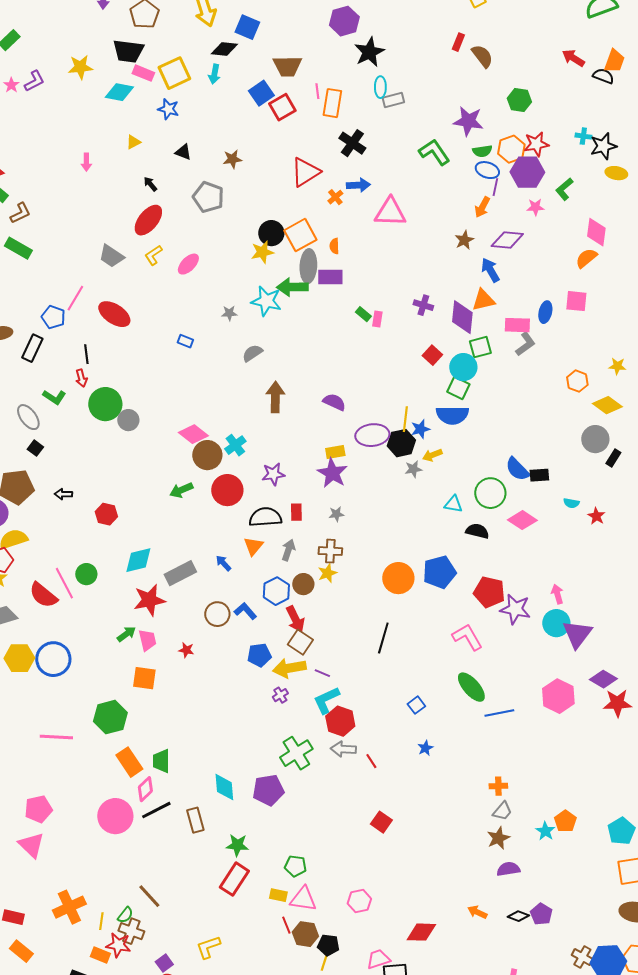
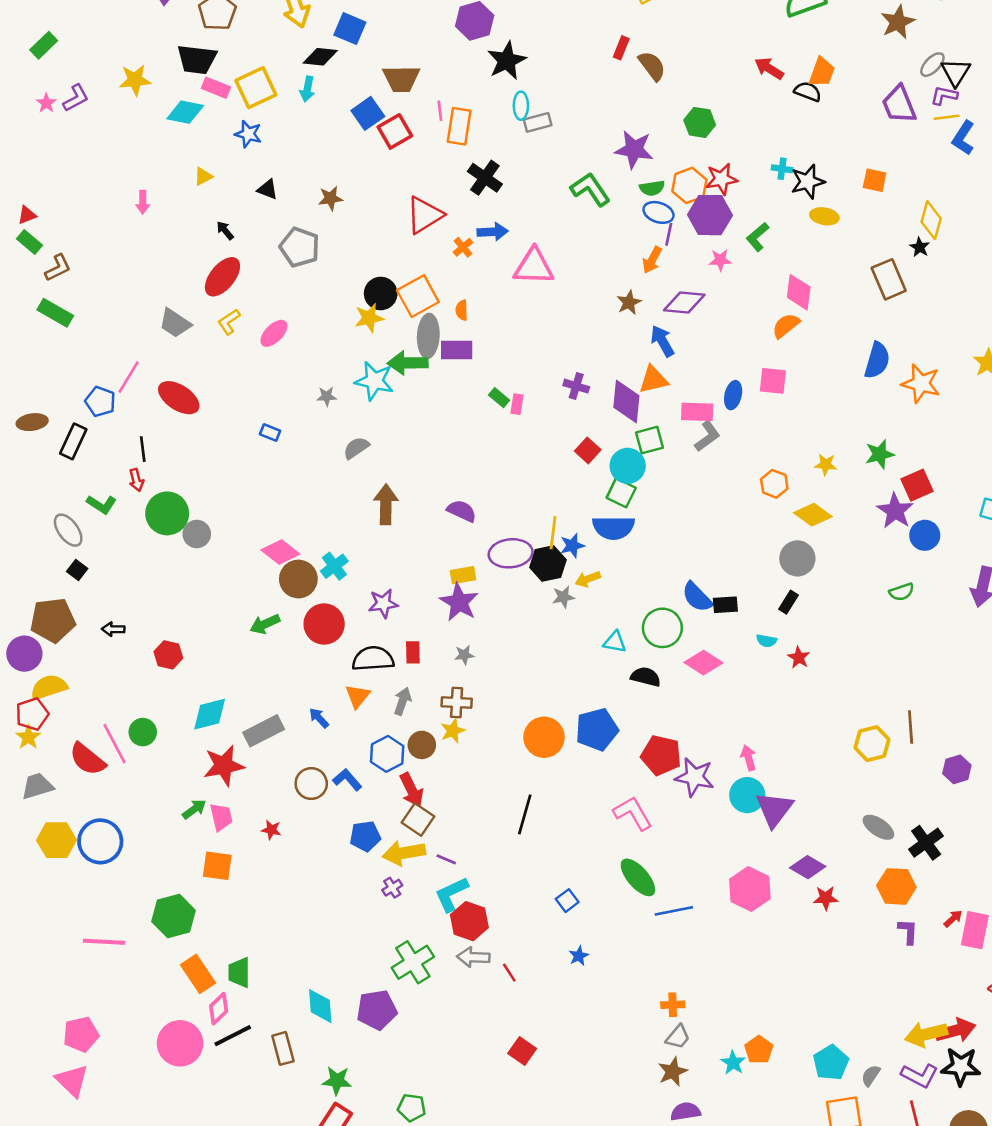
black rectangle: (613, 458) -> (788, 602), moved
red star: (617, 703) -> (826, 898), size x0.7

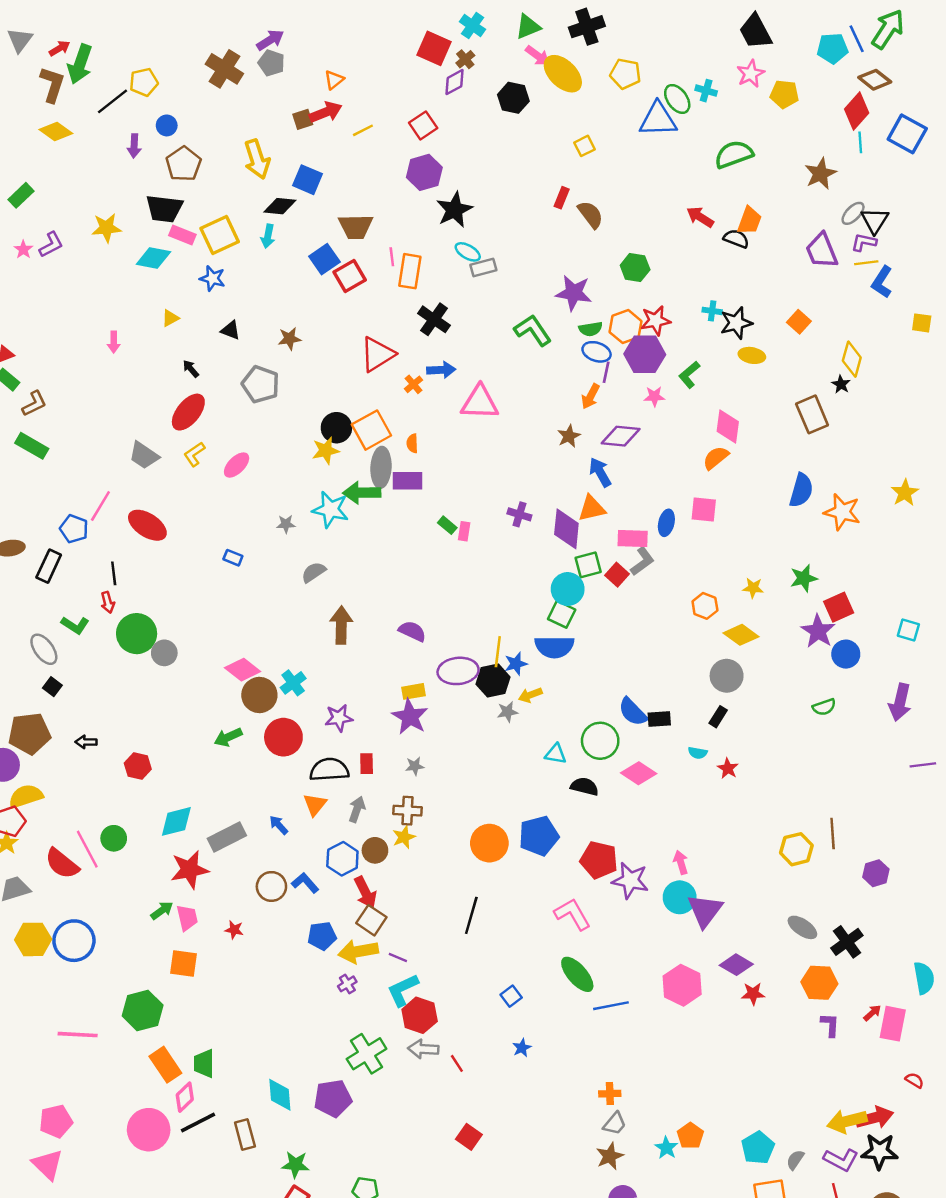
cyan ellipse: (521, 106) -> (468, 252), turned -60
orange square: (875, 180) -> (799, 322), turned 30
red square: (588, 450) -> (617, 575), moved

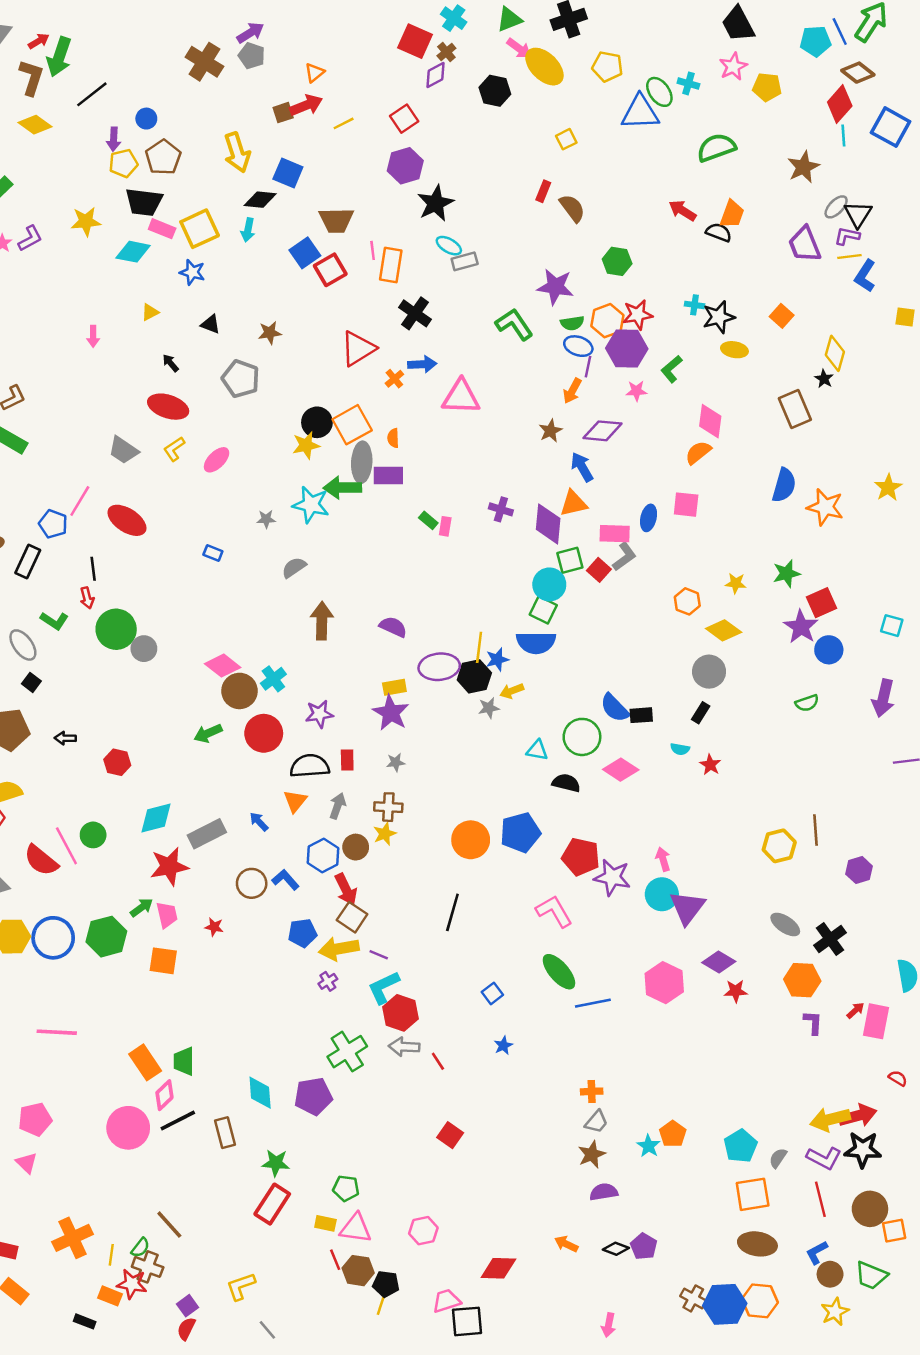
yellow pentagon: (144, 82) -> (123, 163), moved
red ellipse: (188, 412) -> (168, 407), turned 69
green hexagon: (143, 1010) -> (106, 937), moved
pink triangle: (47, 1165) -> (27, 1163), size x0.7

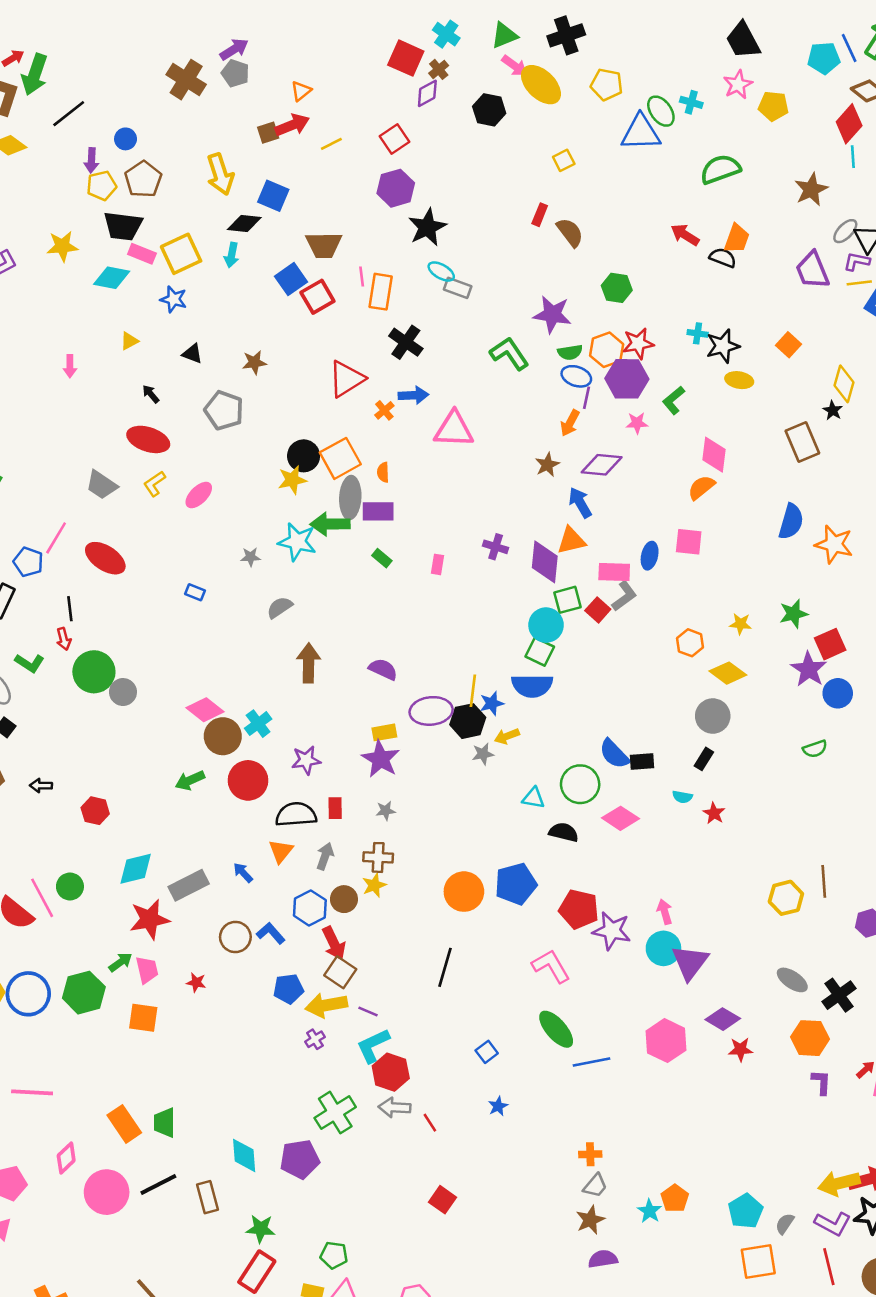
gray rectangle: (465, 261) -> (458, 288), turned 35
green rectangle: (428, 520) -> (382, 558), moved
pink diamond: (164, 1095) -> (66, 1158), moved

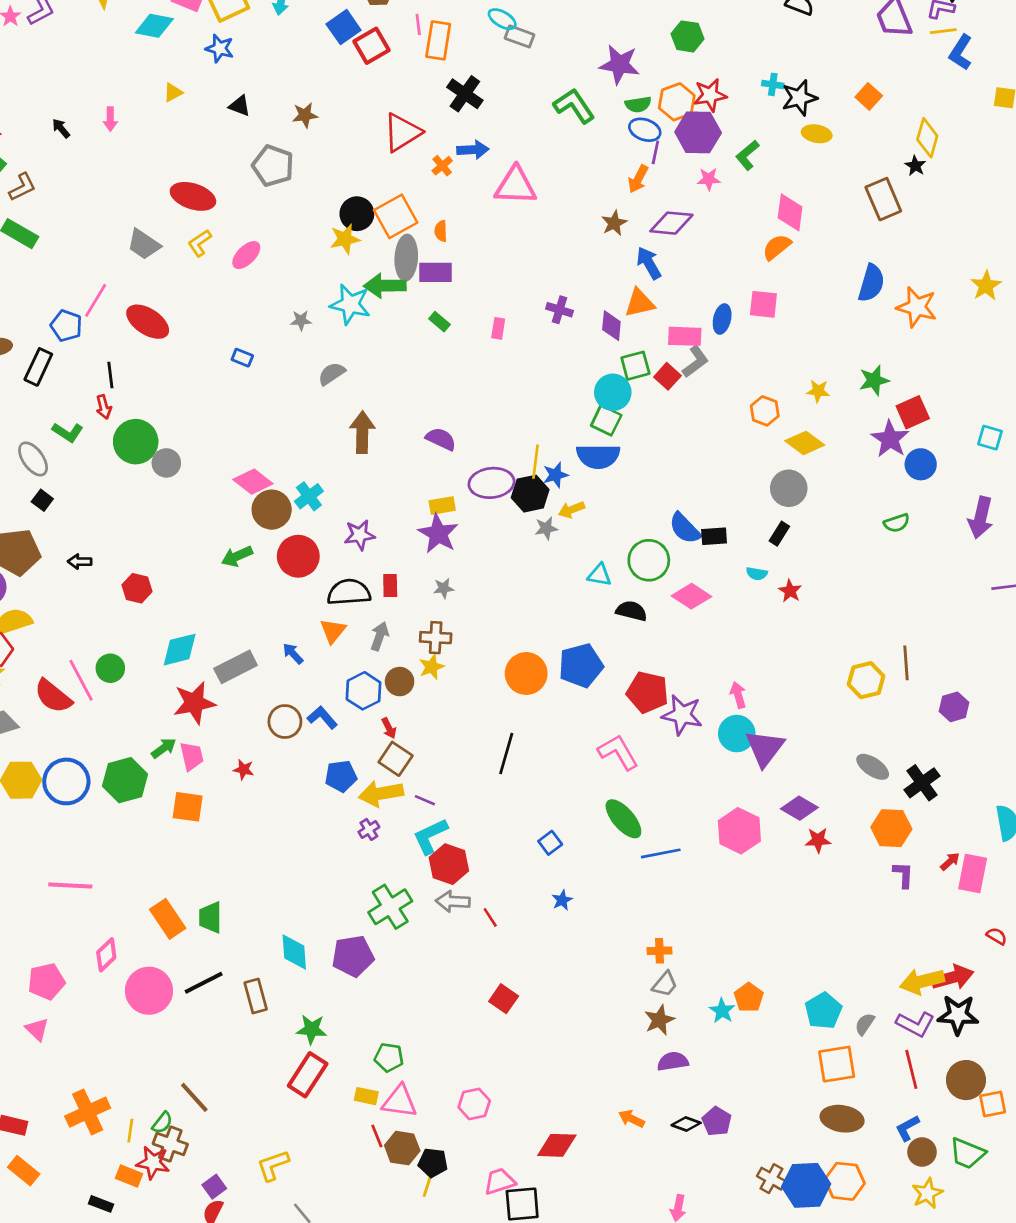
black arrow: (151, 394) -> (61, 128), moved
purple diamond: (545, 562) -> (611, 326), size x0.7
red arrow: (334, 943) -> (389, 728), size x0.6

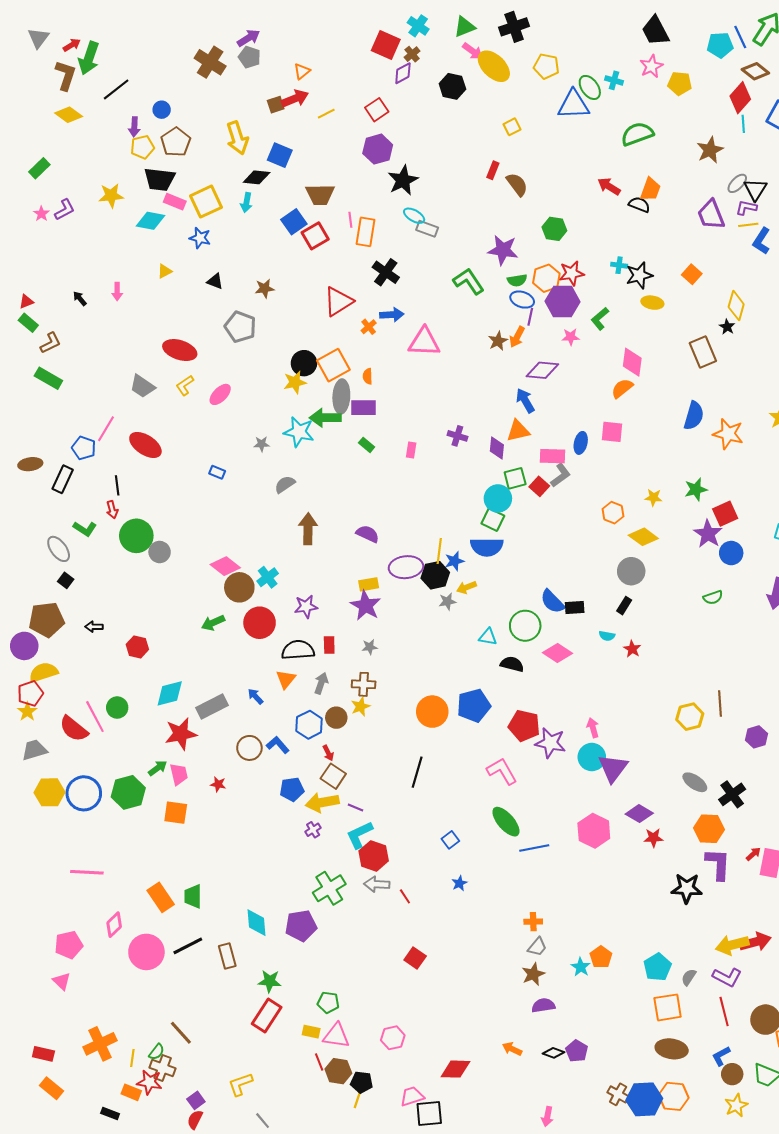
brown star: (614, 223) -> (498, 341), moved
purple L-shape: (903, 875) -> (718, 864), size x1.6
black star: (958, 1015) -> (687, 888), moved

